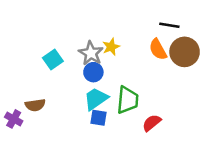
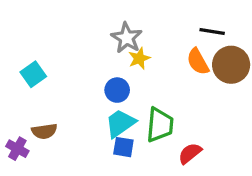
gray star: (91, 53) -> (127, 38), moved
cyan square: (53, 59) -> (33, 74), moved

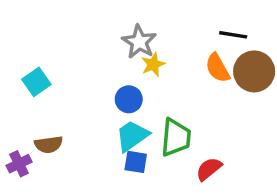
purple cross: (17, 149) -> (19, 164), turned 35

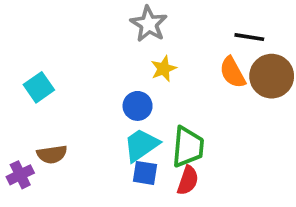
gray star: (139, 42) -> (149, 24), moved
red semicircle: (209, 169) -> (188, 180), moved, turned 148

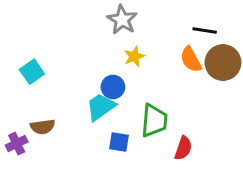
cyan trapezoid: (141, 145) -> (101, 107), moved
red semicircle: (188, 180) -> (183, 148), moved

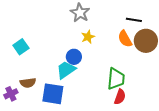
green trapezoid: (154, 121) -> (116, 79), moved
blue square: (119, 142) -> (53, 94), moved, size x1.6

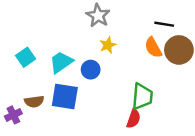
cyan trapezoid: (66, 70) -> (61, 62), moved
blue square: (53, 94) -> (65, 97), moved
red semicircle: (120, 97) -> (134, 119), moved

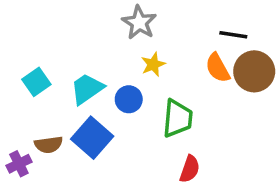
blue square: (65, 97) -> (92, 138), turned 32
green trapezoid: (142, 97) -> (178, 118), moved

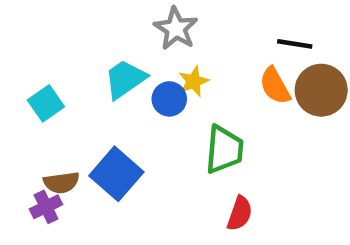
cyan trapezoid: (87, 89) -> (125, 79), moved
blue circle: (129, 99) -> (169, 99), moved
purple cross: (19, 164) -> (46, 207), moved

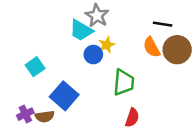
cyan trapezoid: (125, 79) -> (81, 30), moved, turned -115
cyan square: (46, 103) -> (35, 67), moved
brown semicircle: (61, 183) -> (45, 116), moved

